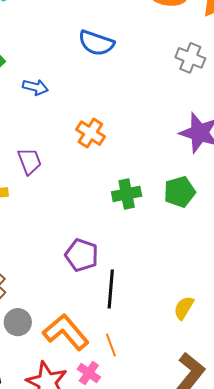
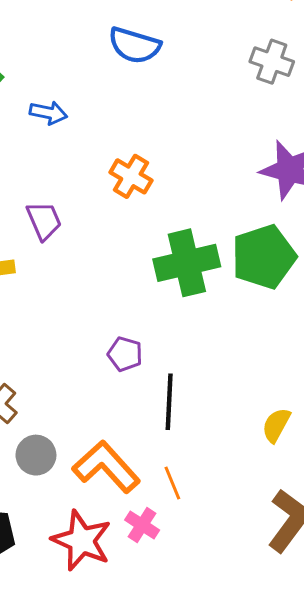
green pentagon: (180, 192) -> (264, 257), size x1.4
green cross: (127, 194) -> (187, 263), size x1.5
purple pentagon: (82, 255) -> (125, 354), size x0.7

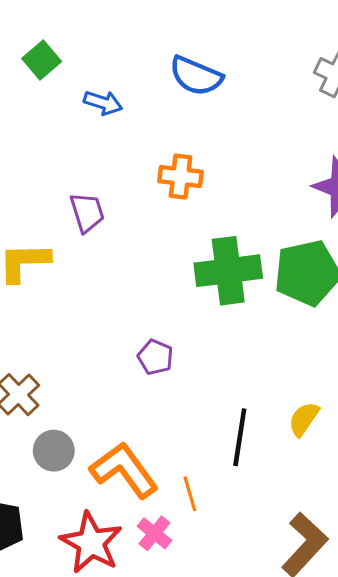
blue semicircle: (134, 45) -> (196, 76), moved
orange cross: (131, 176) -> (181, 177), turned -30
black line: (169, 402) -> (240, 437), moved
yellow semicircle: (276, 425) -> (304, 419), moved

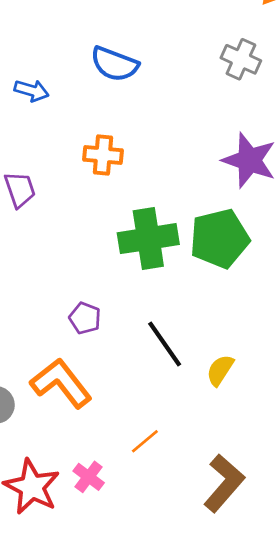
black line: (240, 437) -> (165, 344), moved, turned -42
orange L-shape: (124, 470) -> (61, 383), moved
orange line: (190, 494) -> (145, 441), moved, turned 68

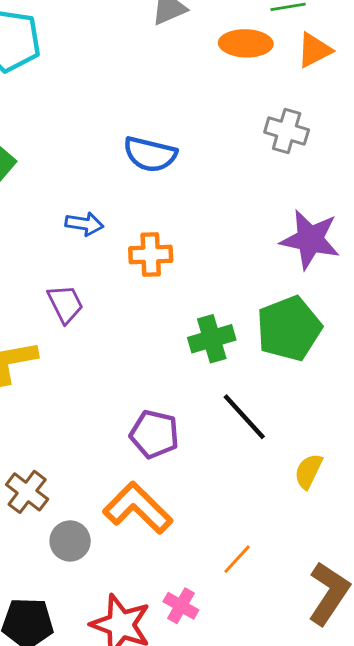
blue arrow: (32, 91) -> (84, 224), moved
green cross: (148, 239) -> (212, 339), size x0.7
purple pentagon: (85, 318) -> (154, 434), size x1.4
black line: (165, 344) -> (244, 417), moved

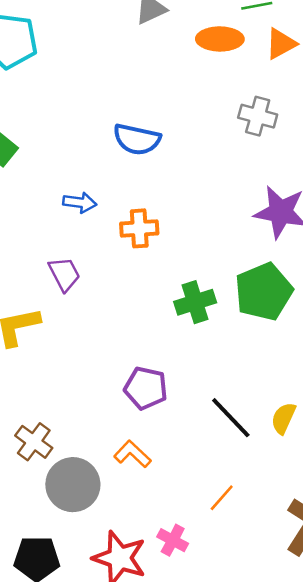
black line: (244, 417) -> (231, 418), moved
orange L-shape: (138, 508) -> (132, 454), size x0.6
gray circle: (70, 541) -> (73, 485), size x1.5

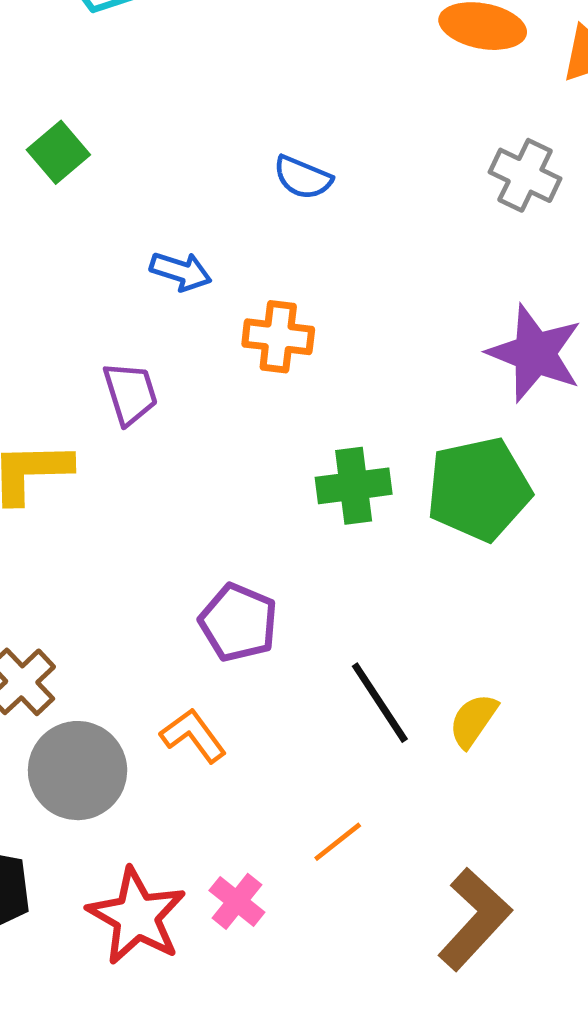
blue semicircle: (137, 139) -> (303, 178), size x0.7

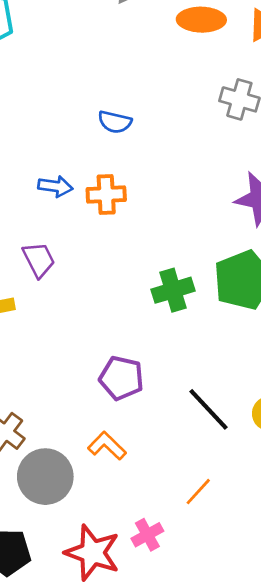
orange cross: (278, 337) -> (106, 194), moved
pink cross: (237, 901) -> (147, 535), turned 32

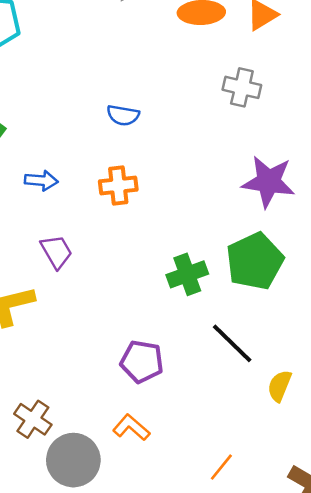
blue arrow: (55, 186) -> (41, 180), moved
black line: (209, 409) -> (232, 343), moved

